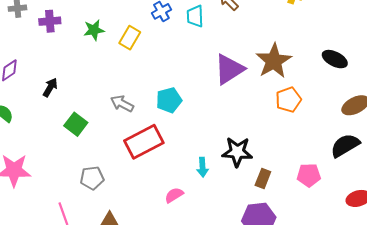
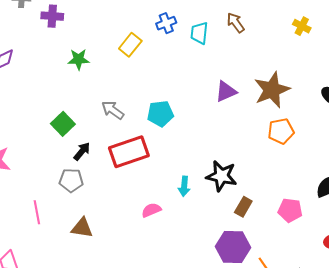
green star: (94, 30) -> (79, 59), moved
purple triangle: (229, 69) -> (226, 92), size x0.7
black arrow: (50, 87) -> (82, 151), moved

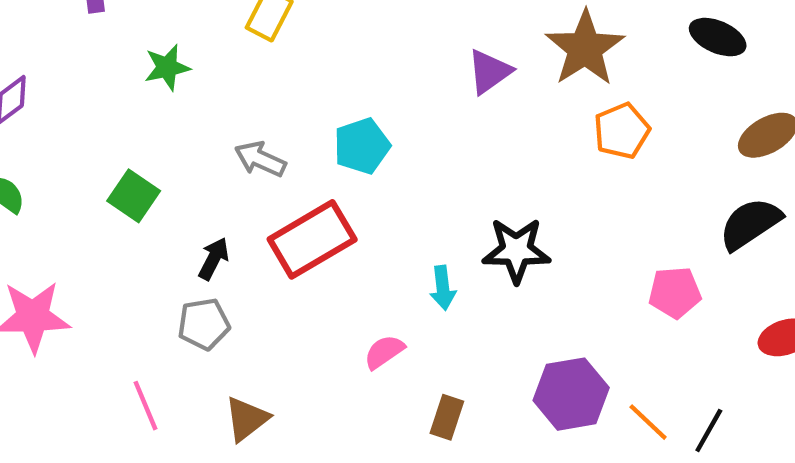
green square: (63, 124) -> (134, 196), moved
brown rectangle: (243, 207) -> (447, 417), moved
brown triangle: (82, 228) -> (247, 419), turned -35

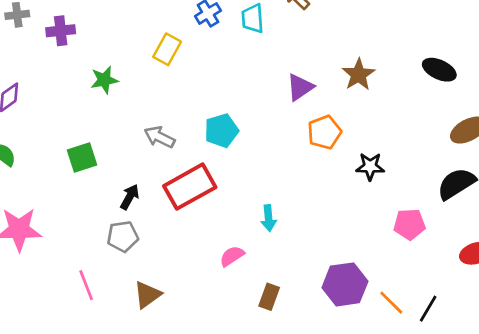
brown star: (585, 48) -> (358, 75), size x0.7
orange pentagon: (622, 131) -> (324, 132), moved
green square: (134, 196) -> (82, 158), turned 36
black star: (516, 250) -> (370, 166), moved, size x0.7

